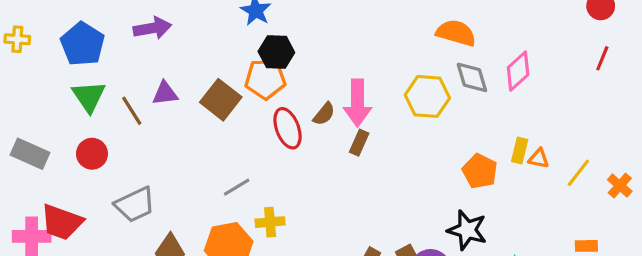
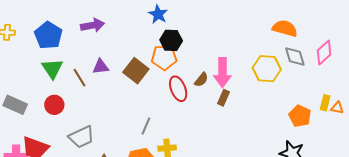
gray line: (237, 187) -> (146, 126), turned -36

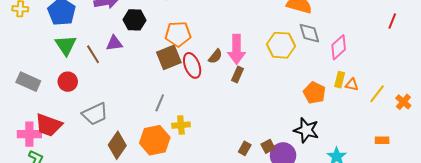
black hexagon: (171, 40) -> (134, 20), moved
pink diamond: (324, 52) -> (339, 47), moved
brown square: (136, 71) -> (169, 57), moved, turned 30

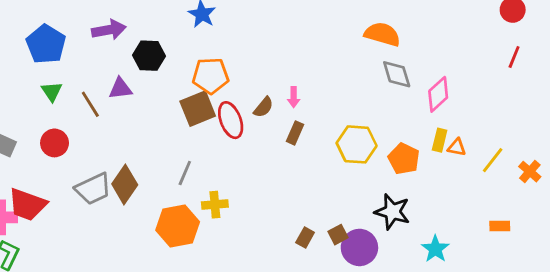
green triangle: (66, 45) -> (52, 91), size x0.7
yellow hexagon: (281, 45) -> (357, 144), moved
pink arrow: (237, 49) -> (294, 97), size x0.5
brown diamond: (117, 145) -> (125, 184), moved

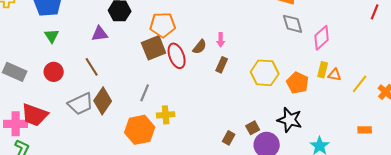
brown line: (90, 104) -> (92, 67), moved
brown square: (338, 235) -> (253, 128), moved

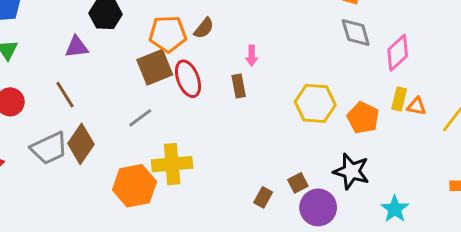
brown semicircle: (200, 47) -> (204, 28), moved
brown rectangle: (222, 65) -> (239, 86), moved, turned -35
gray line: (145, 93) -> (140, 118), moved, turned 30
yellow cross: (166, 115) -> (172, 164), size x1.5

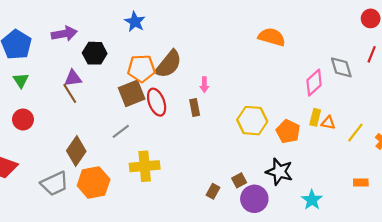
brown semicircle: (204, 28) -> (169, 64), size x1.8
gray diamond: (356, 32) -> (341, 67), moved
brown line: (65, 95) -> (70, 93), moved
gray trapezoid: (49, 148) -> (54, 184), moved
orange hexagon: (134, 186) -> (94, 183), moved

